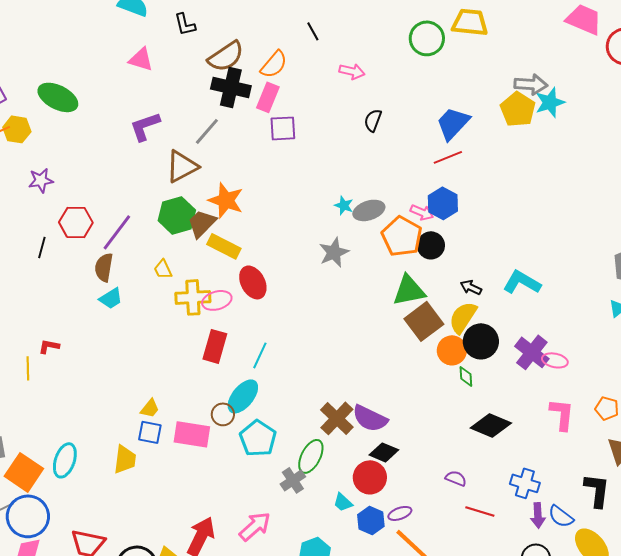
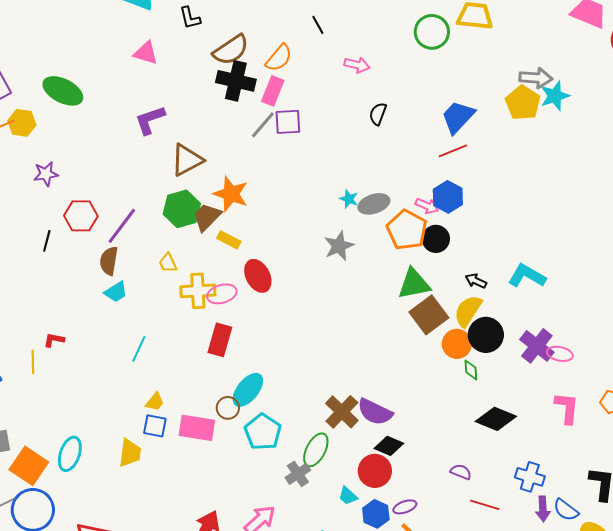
gray line: (207, 131) -> (263, 125), moved
yellow rectangle: (224, 246) -> (229, 240), size x0.7
cyan line: (260, 355) -> (139, 349), moved

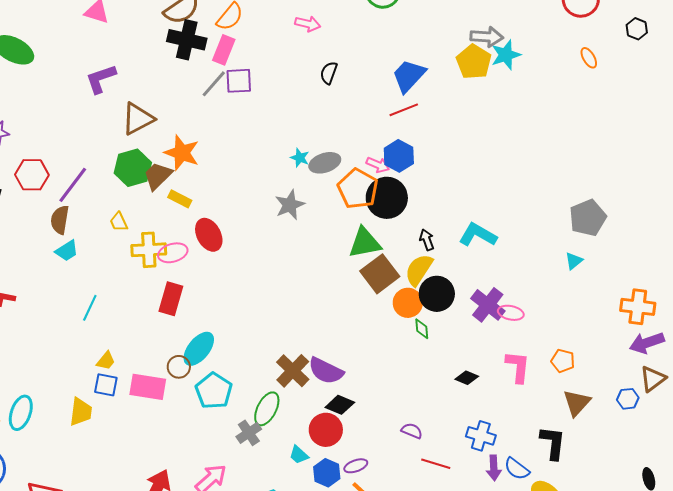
black circle: (436, 239) -> (387, 198), size x1.5
black arrow: (476, 281) -> (427, 240), turned 45
black diamond: (496, 419) -> (467, 378), moved, size x0.6

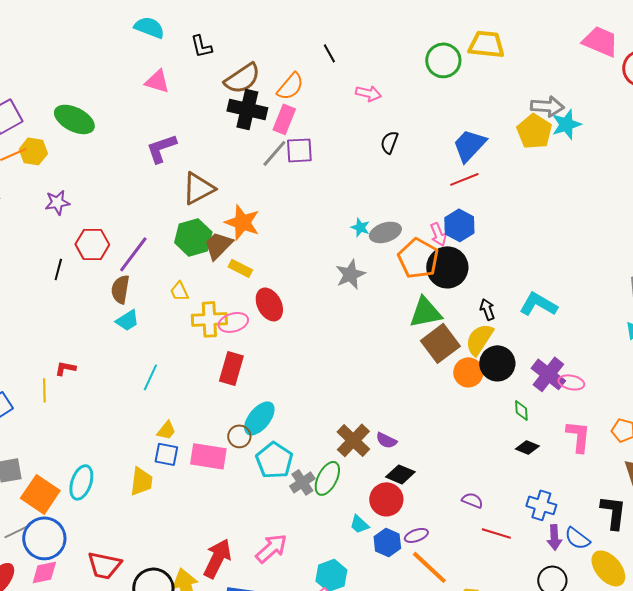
pink arrow: (378, 165) -> (438, 234), turned 45
green diamond: (422, 329) -> (521, 410), moved
purple semicircle: (326, 371) -> (386, 440), size x0.6
gray cross: (249, 433) -> (302, 482), moved

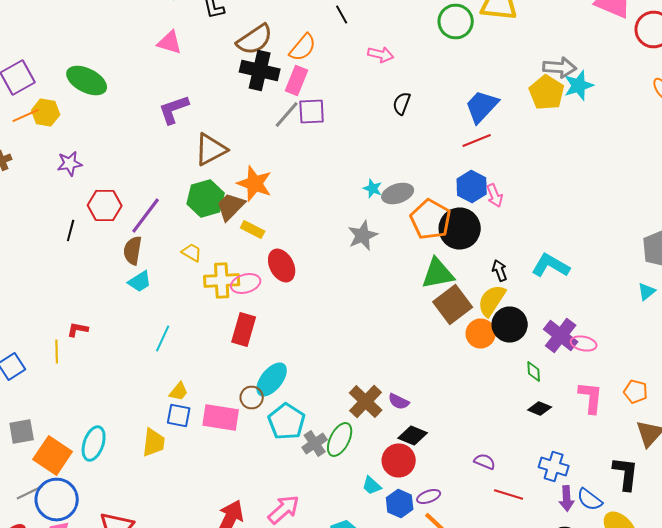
pink arrow: (438, 234) -> (495, 196), moved
yellow trapezoid: (179, 291) -> (192, 252), turned 145

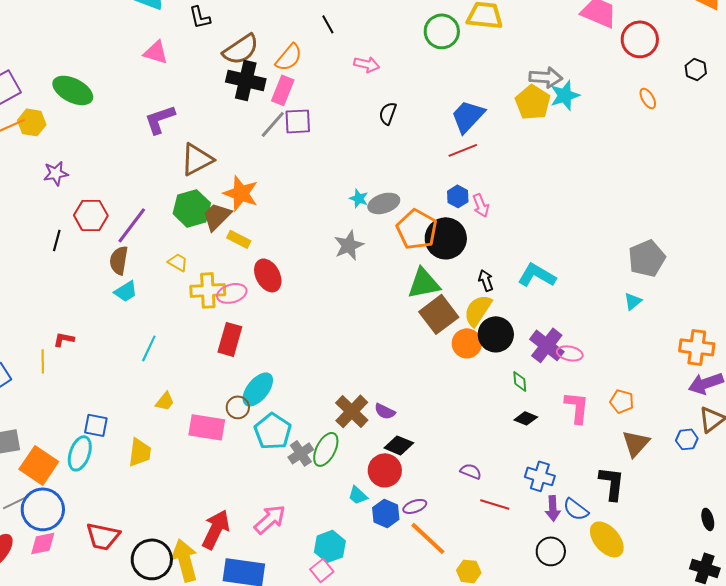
blue hexagon: (472, 186) -> (458, 196), size x0.7
blue square: (179, 416) -> (96, 425), moved

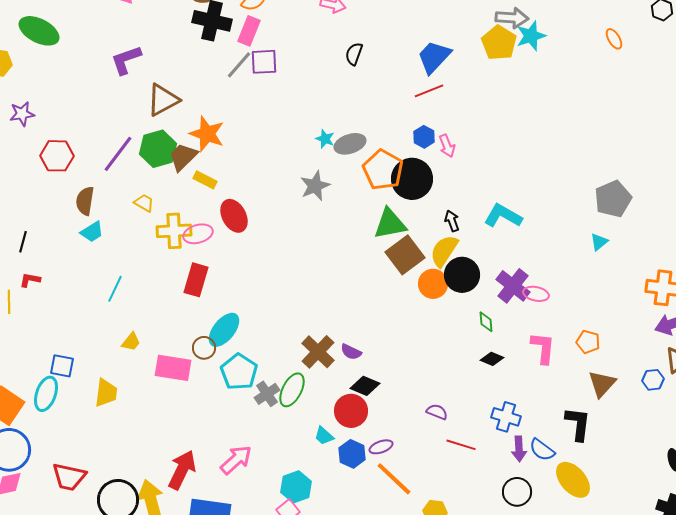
purple line: (132, 225) -> (118, 154), moved
black line: (57, 240) -> (23, 242), moved

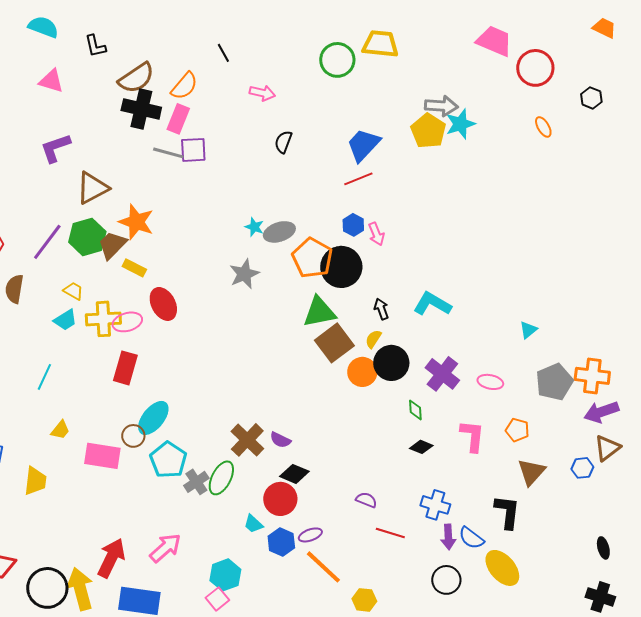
gray line: (239, 65) -> (168, 153), turned 64
gray pentagon: (613, 199) -> (554, 382), moved
cyan trapezoid: (92, 232) -> (65, 320), moved
yellow semicircle: (444, 251) -> (373, 339), size x0.6
pink ellipse: (536, 294) -> (490, 382), moved

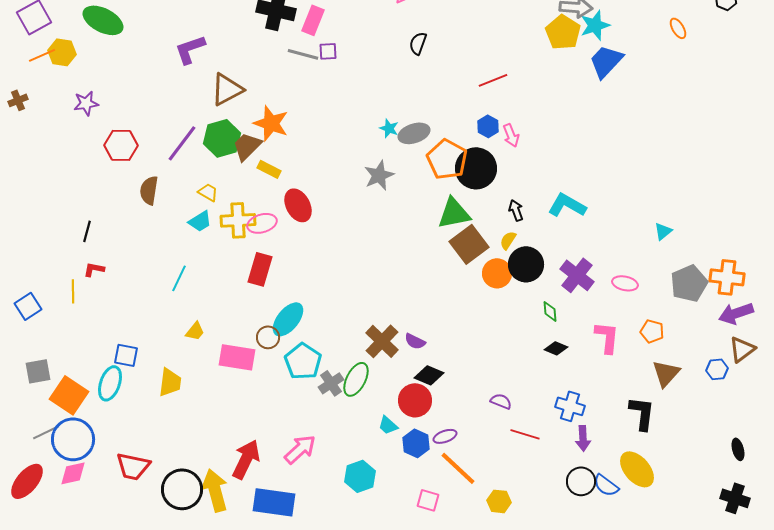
blue trapezoid: (363, 145) -> (606, 61), moved
purple square: (193, 150) -> (328, 51), size x0.7
blue semicircle: (471, 538) -> (606, 485), moved
pink square: (217, 599) -> (428, 500), moved, turned -35

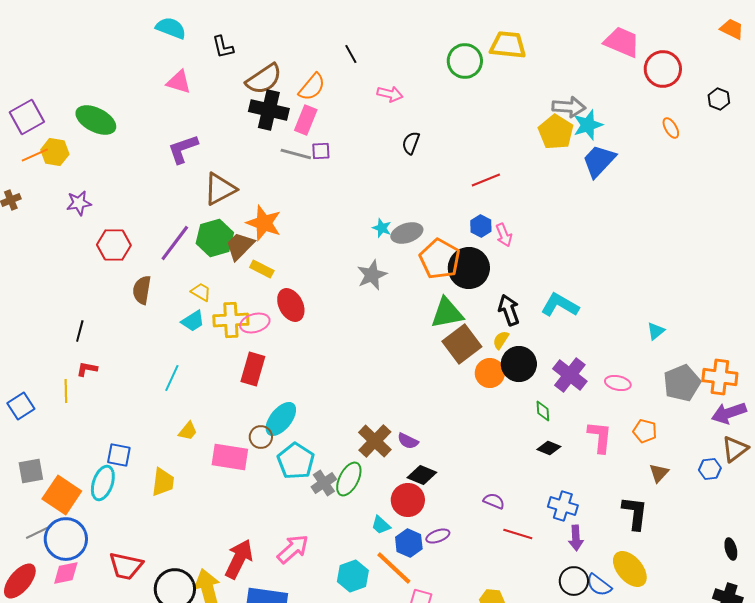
black arrow: (516, 210) -> (509, 310), size x1.4
brown triangle: (666, 373) -> (659, 473), size x0.7
orange line: (458, 468) -> (394, 568), moved

